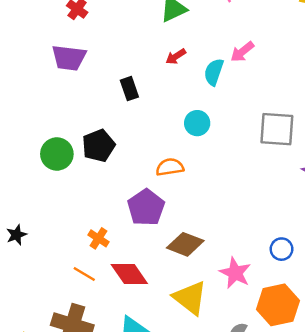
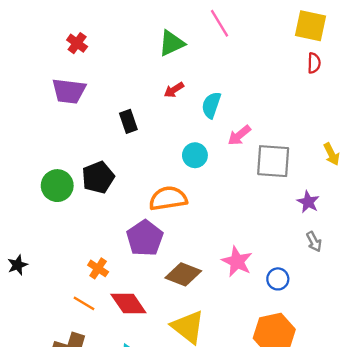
pink arrow: (242, 52) -> (239, 135), moved
orange semicircle: (170, 167) -> (168, 198), size x1.4
pink star: (235, 273) -> (237, 261), moved

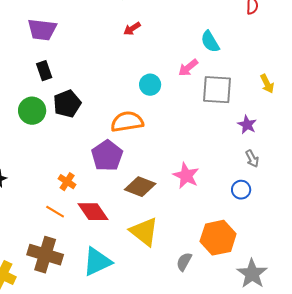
cyan semicircle: (211, 105) -> (210, 42), moved, turned -50
black rectangle: (128, 121) -> (44, 71), moved
blue circle: (278, 279) -> (241, 190), moved

